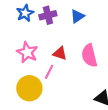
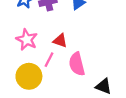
pink semicircle: (89, 56) -> (77, 64), moved

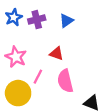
red triangle: (60, 41) -> (56, 54), moved

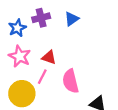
blue star: (14, 17) -> (17, 28), moved
red triangle: (56, 54) -> (49, 57), moved

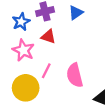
red triangle: (49, 57) -> (48, 37), moved

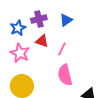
pink line: (46, 71) -> (62, 49), moved

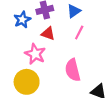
pink line: (62, 49) -> (79, 32), moved
pink star: (20, 53) -> (35, 54), moved

